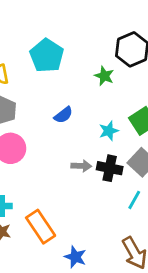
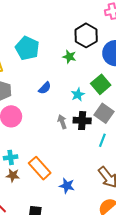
gray arrow: (81, 166) -> (62, 122), turned -104

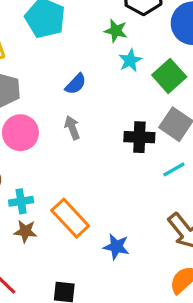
cyan star: (78, 95) -> (130, 60), moved
gray arrow: (62, 122) -> (72, 128), moved
cyan line: (102, 140) -> (174, 169), turned 40

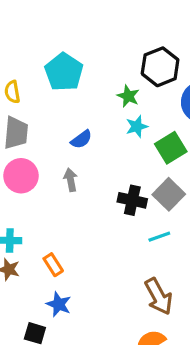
orange rectangle: (70, 218) -> (53, 265), size x0.6
blue star: (116, 247) -> (59, 304), moved

